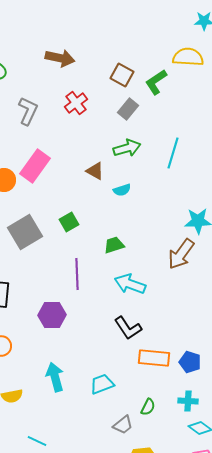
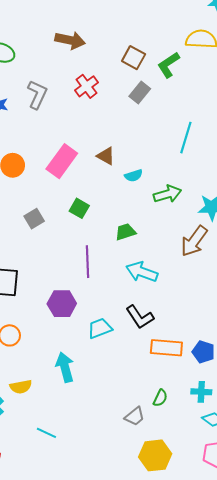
green arrow: (127, 148) -> (167, 194), moved
pink rectangle: (35, 166) -> (62, 161), moved
green square: (69, 222) -> (79, 208), turned -30
gray square: (25, 232) -> (34, 219), size x0.6
cyan trapezoid: (102, 384) -> (100, 328), moved

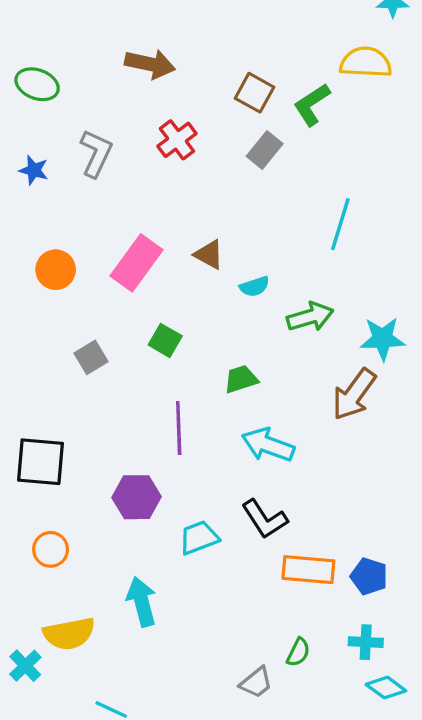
yellow semicircle: (21, 387) -> (69, 634), size x1.4

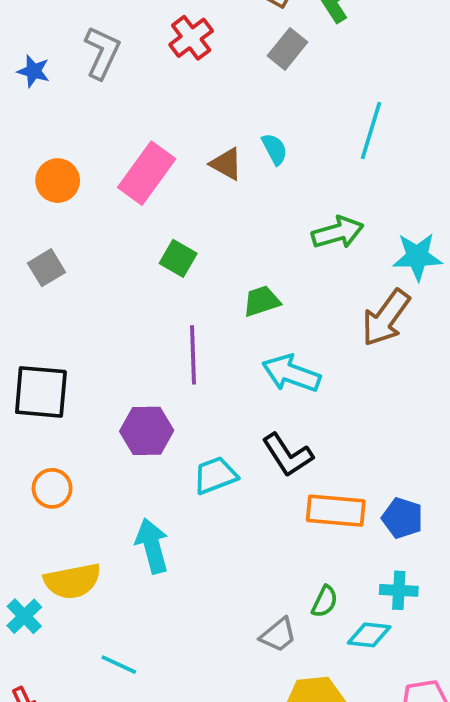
cyan semicircle: (254, 286) -> (275, 149), moved, turned -100
gray square: (91, 357) -> (46, 268), moved
cyan diamond: (386, 688) -> (369, 635), moved, turned -30

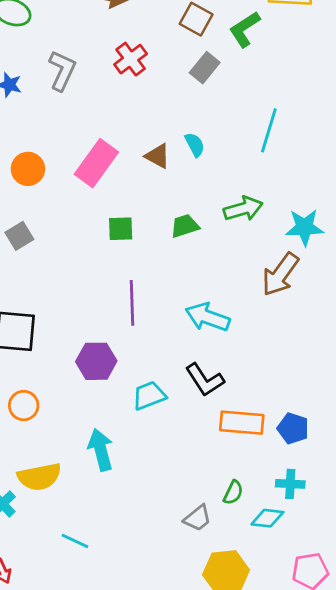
green square: (178, 258) -> (121, 229), turned -32
green trapezoid: (262, 301) -> (185, 226), moved

